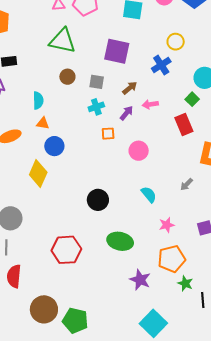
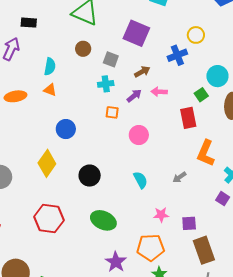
blue circle: (54, 146) -> (66, 129), moved
yellow diamond: (38, 174) -> (47, 163), moved
pink star: (167, 225) -> (161, 215), moved

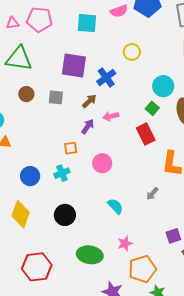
blue cross: (177, 55) -> (106, 77), moved
cyan cross: (106, 84) -> (62, 173), moved
pink star: (161, 215) -> (125, 243), moved

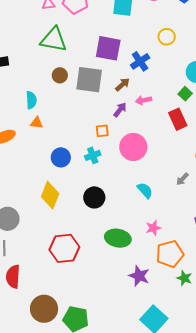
gray square: (56, 97) -> (89, 80), size x1.8
pink circle: (102, 163) -> (133, 147), size x1.4

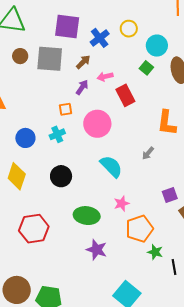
yellow circle: (167, 37) -> (129, 29), moved
red rectangle: (178, 119) -> (125, 95), moved
cyan semicircle: (145, 190) -> (111, 166), size x1.4
purple star: (139, 276) -> (97, 250), moved

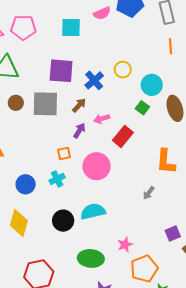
red rectangle: (125, 95) -> (123, 136), turned 70
cyan semicircle: (111, 166) -> (93, 211), moved, turned -55

